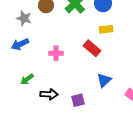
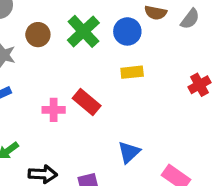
red rectangle: (92, 48) -> (87, 102), moved

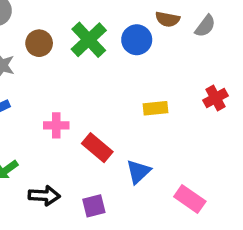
yellow rectangle: (132, 72) -> (156, 108), moved
red rectangle: (87, 102) -> (97, 148), moved

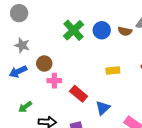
brown semicircle: (168, 19) -> (125, 31), moved
brown circle: (39, 43) -> (44, 64), moved

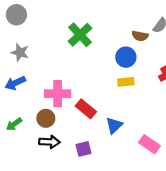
blue circle: (102, 30) -> (126, 57), moved
brown circle: (44, 64) -> (46, 118), moved
pink cross: (54, 81) -> (58, 94), size x1.5
green arrow: (25, 107) -> (14, 124), moved

